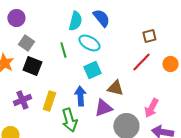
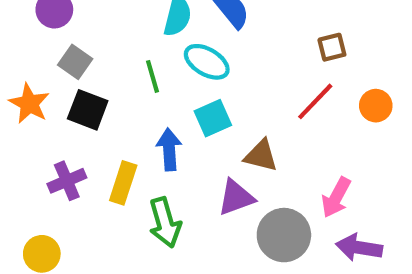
blue arrow: (80, 96) -> (169, 149), moved

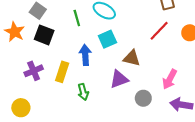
green arrow: (165, 223) -> (83, 92), size x0.7
gray circle: (284, 235) -> (143, 98), size x0.6

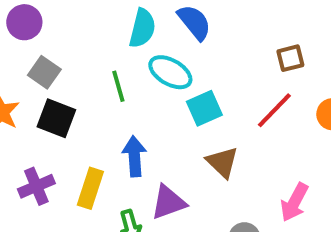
cyan square: (107, 39) -> (204, 108), moved
brown triangle: (132, 58) -> (222, 162), turned 30
purple triangle: (119, 79) -> (168, 202), moved

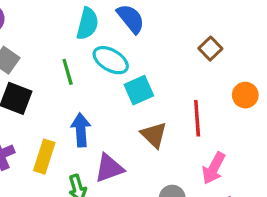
brown square: (290, 58) -> (210, 49), turned -30
red line: (274, 110) -> (197, 118), moved, turned -48

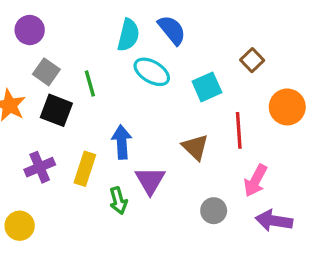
green line: (68, 72) -> (90, 84), moved
cyan square: (139, 90) -> (207, 87), moved
orange circle: (245, 95) -> (287, 107), size x1.4
purple triangle: (109, 168) -> (150, 181), turned -40

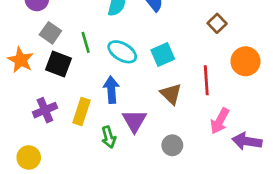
cyan ellipse: (152, 72) -> (122, 52), moved
cyan square: (207, 87) -> (163, 55), moved
gray circle: (214, 211) -> (172, 145), moved
purple arrow: (274, 221) -> (247, 141), moved

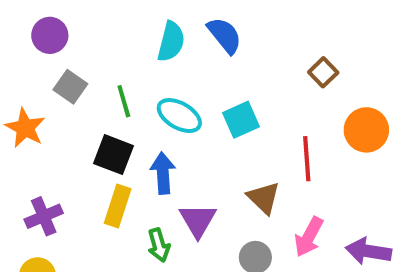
black square: (59, 64) -> (114, 155), moved
brown triangle: (171, 94) -> (264, 198), moved
purple cross: (45, 110) -> (44, 216), moved
pink arrow: (220, 121) -> (309, 237), moved

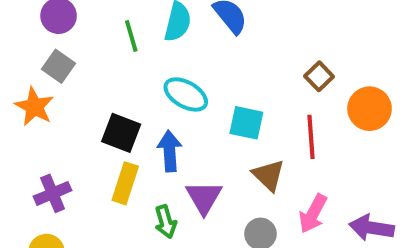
brown square: (323, 72) -> (319, 76), moved
gray square: (70, 87) -> (59, 66), moved
green line: (124, 101) -> (131, 36), moved
cyan square: (241, 120) -> (246, 123), moved, turned 36

